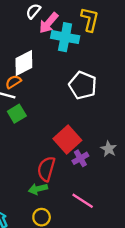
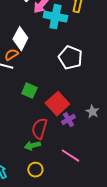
white diamond: (24, 63) -> (20, 39), turned -35
green square: (17, 114) -> (29, 91), moved, turned -35

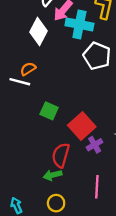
white diamond: (20, 39) -> (39, 31), moved
white pentagon: (70, 58) -> (97, 56), moved
pink line: (70, 156) -> (97, 187), turned 60

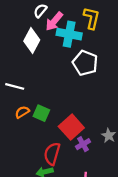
orange semicircle: (28, 69) -> (22, 112), moved

